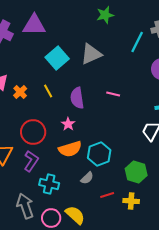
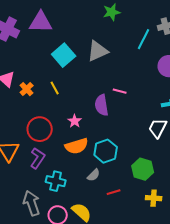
purple semicircle: (77, 98) -> (102, 105), moved
yellow cross: (131, 201) -> (154, 198), moved

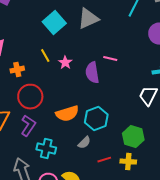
orange cross: (27, 89) -> (17, 70), moved, turned 32
pink star: (75, 121) -> (65, 63), moved
yellow cross: (154, 198) -> (128, 162), moved

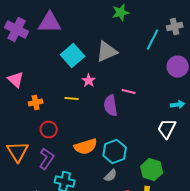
yellow line: (45, 56) -> (72, 99), moved, turned -56
pink star: (65, 63) -> (89, 81), moved
red circle: (30, 97) -> (49, 130), size x0.7
gray semicircle: (84, 143) -> (111, 176), moved

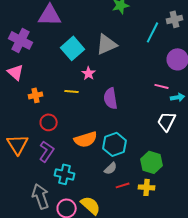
purple cross: (17, 30) -> (21, 40), moved
pink line: (129, 92) -> (162, 86), moved

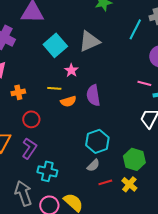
orange semicircle: (86, 139) -> (68, 101), moved, size x0.7
yellow cross: (147, 187) -> (129, 184), turned 35

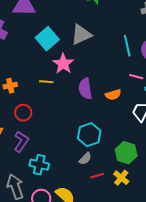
cyan line: (135, 29) -> (127, 46), moved, turned -40
pink star: (71, 70) -> (63, 64), size x1.5
orange semicircle: (68, 101) -> (113, 95), moved

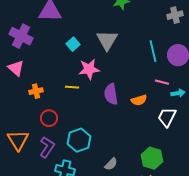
gray triangle: (81, 35) -> (107, 40), turned -35
cyan square: (47, 39) -> (73, 44), size x0.6
pink star: (63, 64) -> (89, 69), turned 30
cyan hexagon: (89, 135) -> (79, 140), moved

